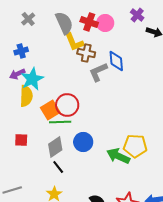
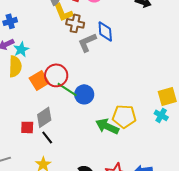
cyan star: (32, 79) -> (21, 49), size x0.7
green line: (60, 122) -> (67, 89), moved, turned 35
red square: (21, 140) -> (27, 127), moved
blue circle: (83, 142) -> (84, 94), moved

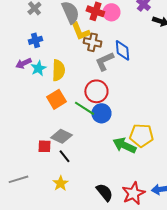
blue cross: (10, 21) -> (35, 40), moved
yellow semicircle: (15, 66) -> (58, 70), moved
red circle: (56, 75) -> (96, 91), moved
gray diamond: (44, 117) -> (61, 136), turned 60

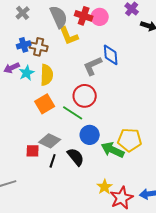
brown cross: (92, 42) -> (39, 47), moved
blue circle: (101, 113) -> (90, 135), moved
black line: (64, 156) -> (53, 161), turned 56
yellow star: (60, 183) -> (105, 187), moved
black semicircle: (104, 192) -> (76, 157), moved

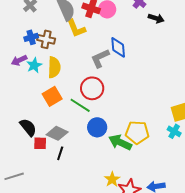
black semicircle: (76, 157) -> (28, 127), moved

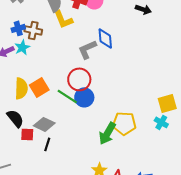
cyan star: (34, 65) -> (22, 47), moved
yellow semicircle: (54, 67) -> (21, 88), moved
blue circle: (97, 127) -> (84, 97), moved
green arrow: (120, 142) -> (107, 133), turned -85

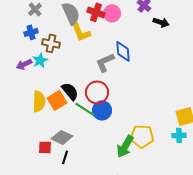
blue cross: (18, 28) -> (31, 32), moved
black semicircle: (15, 118) -> (70, 91), moved
cyan cross: (161, 122) -> (179, 135), turned -32

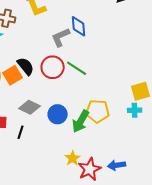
green line: (85, 109) -> (77, 68), moved
blue circle: (102, 110) -> (58, 114), moved
gray diamond: (62, 137) -> (30, 107), moved

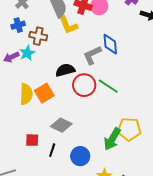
black semicircle: (26, 66) -> (65, 70), moved, turned -66
blue circle: (58, 114) -> (80, 156), moved

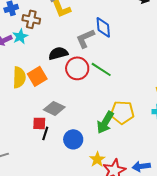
red square: (32, 140) -> (39, 123), moved

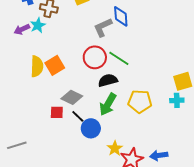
black semicircle: (58, 53) -> (108, 80), moved
green arrow: (105, 122) -> (108, 104), moved
black line: (45, 133) -> (78, 116), moved, turned -64

